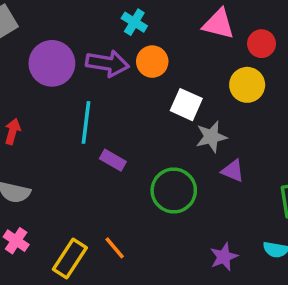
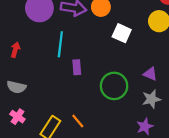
gray star: (211, 137) -> (151, 99), moved
purple rectangle: (113, 160) -> (77, 67), turned 56

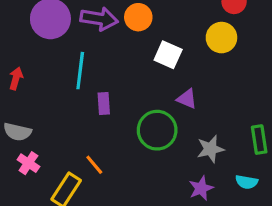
purple triangle: (150, 74) -> (187, 99), moved
pink cross: (17, 117) -> (28, 163), moved
orange line: (78, 121) -> (94, 165), moved

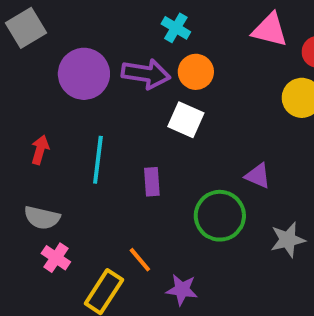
white square: (168, 55) -> (186, 120), moved
cyan line: (80, 71) -> (98, 160), moved
purple star: (201, 188) -> (182, 290), moved, turned 30

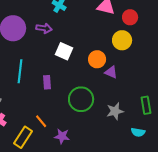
orange circle: (196, 72) -> (97, 59), moved
purple arrow: (146, 74) -> (44, 28), size x0.7
purple triangle: (258, 176) -> (111, 72), moved

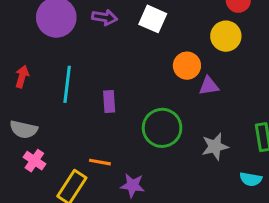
white square: (64, 51) -> (153, 19), moved
purple triangle: (111, 72) -> (209, 86), turned -32
orange line: (41, 121) -> (100, 162), turned -40

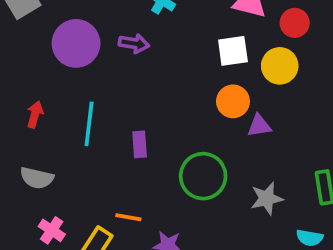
white square: (153, 19) -> (233, 51), moved, turned -32
pink cross: (34, 161) -> (52, 230), moved

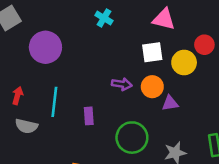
red circle: (295, 23) -> (204, 45), moved
purple arrow: (134, 43) -> (122, 84), moved
gray semicircle: (37, 178) -> (26, 126), moved

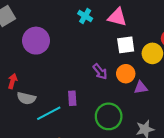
pink triangle: (164, 19) -> (117, 17), moved
purple arrow: (122, 84) -> (100, 72), turned 42
cyan line: (54, 102) -> (49, 113), moved, turned 55
gray semicircle: (26, 126) -> (26, 98), moved

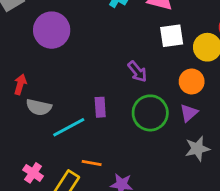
orange circle: (126, 74) -> (192, 81), moved
purple triangle: (141, 88) -> (189, 113), moved, turned -32
green circle: (109, 116) -> (150, 113), moved

